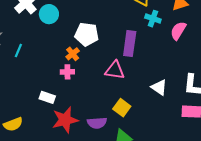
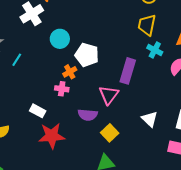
cyan circle: (49, 14) -> (60, 39), moved
pink triangle: (115, 70) -> (109, 95), turned 50
purple semicircle: (97, 123) -> (88, 115), moved

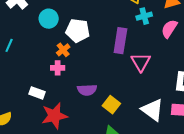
cyan cross: (155, 50) -> (144, 16), turned -35
pink triangle: (109, 95) -> (141, 62), moved
white triangle: (150, 119) -> (153, 110), moved, size x1.4

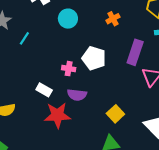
white pentagon: (78, 31) -> (94, 58), moved
orange cross: (63, 50) -> (113, 19), moved
purple semicircle: (87, 90) -> (77, 95), moved

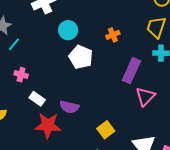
cyan line: (24, 38) -> (14, 44), moved
white pentagon: (94, 58) -> (81, 57), moved
pink cross: (69, 69) -> (21, 75), moved

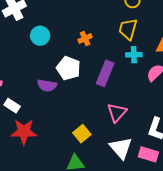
white pentagon: (81, 57) -> (68, 68), moved
pink triangle: (145, 96) -> (117, 113), moved
purple semicircle: (69, 107) -> (47, 85), moved

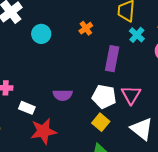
cyan cross: (134, 55) -> (137, 35), turned -35
white pentagon: (68, 68) -> (104, 97), moved
purple semicircle: (47, 85) -> (63, 95), moved

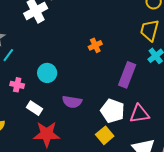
orange cross: (86, 28) -> (95, 45), moved
cyan circle: (41, 34) -> (47, 73), moved
pink triangle: (131, 95) -> (139, 114), turned 40

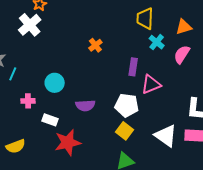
purple rectangle: (127, 75) -> (133, 67), size x0.7
pink triangle: (139, 114) -> (151, 84), moved

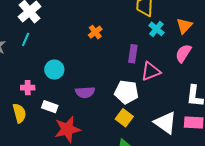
orange triangle: (184, 27) -> (184, 26), moved, turned -30
pink semicircle: (182, 54) -> (183, 53), moved
cyan line: (13, 74) -> (26, 39), moved
yellow semicircle: (16, 146) -> (19, 113), moved, turned -84

